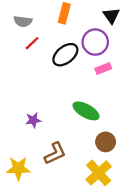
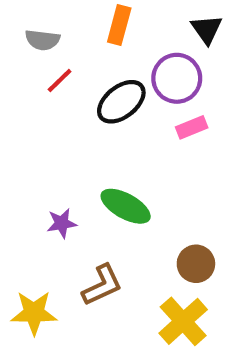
green ellipse: (86, 111) -> (126, 206), moved

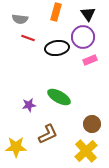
black triangle: (207, 29) -> (88, 14), moved
red line: (60, 80) -> (28, 38), turned 64
black ellipse: (121, 102) -> (57, 48), turned 30

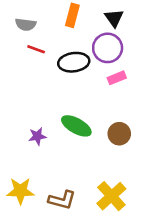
brown circle: (92, 124) -> (119, 134), moved
brown L-shape: (48, 134) -> (62, 200), moved, turned 40

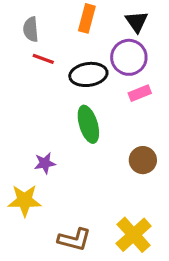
gray semicircle: (26, 24) -> (31, 29), turned 78
green ellipse: (76, 126) -> (88, 124), moved, turned 44
yellow star: (20, 191) -> (25, 201), moved

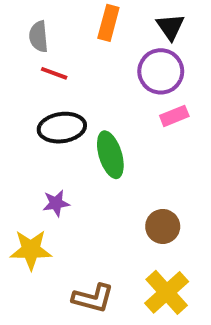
black ellipse: (88, 74) -> (62, 128), moved
brown circle: (143, 160) -> (163, 226), moved

